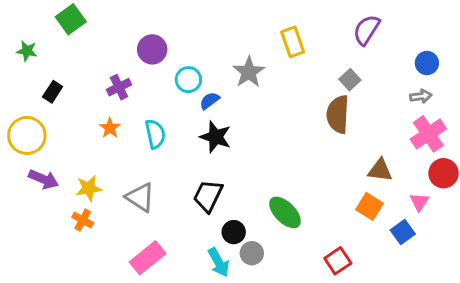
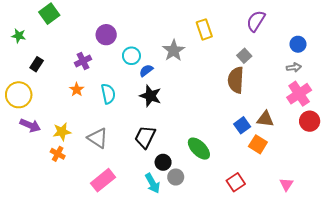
pink triangle: (419, 202) -> (286, 184), moved
blue square: (403, 232) -> (242, 125), moved

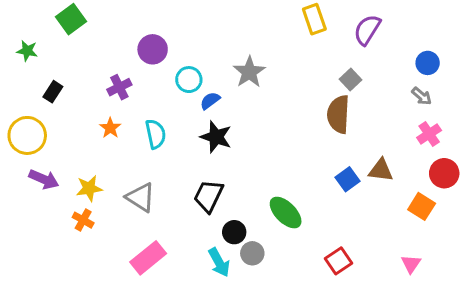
yellow rectangle: (204, 29) -> (314, 19), moved
gray arrow: (294, 67) -> (422, 96), turned 48
pink cross: (299, 94) -> (429, 134), size x0.7
orange square: (258, 144) -> (422, 206), moved

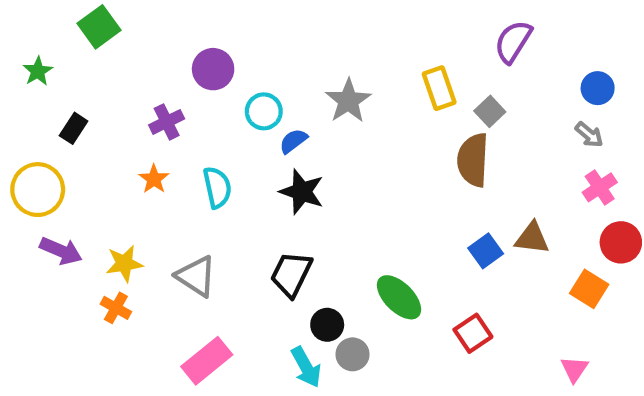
yellow rectangle: (314, 19) -> (439, 88), moved
green star: (27, 51) -> (38, 71), turned 30
red square: (338, 261) -> (473, 333), moved

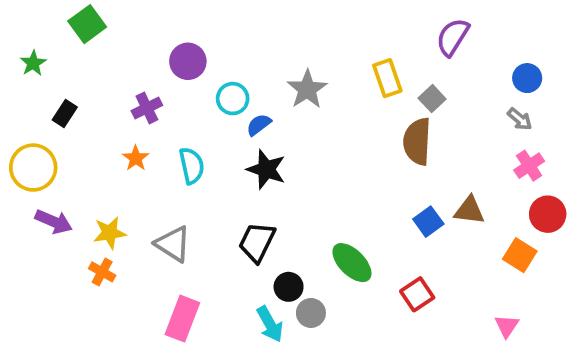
pink rectangle: (207, 361) -> (182, 319), turned -30

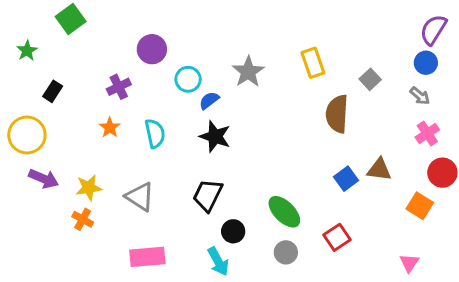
purple semicircle: (453, 37) -> (433, 30), moved
gray square: (432, 99) -> (370, 79), moved
gray circle: (311, 313) -> (286, 252), moved
pink rectangle: (182, 319) -> (147, 257), turned 64

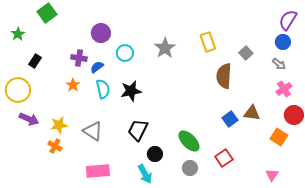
purple cross: (119, 87) -> (79, 58), turned 35
blue semicircle: (209, 100) -> (97, 67), moved
black star: (215, 136) -> (131, 91), moved, turned -30

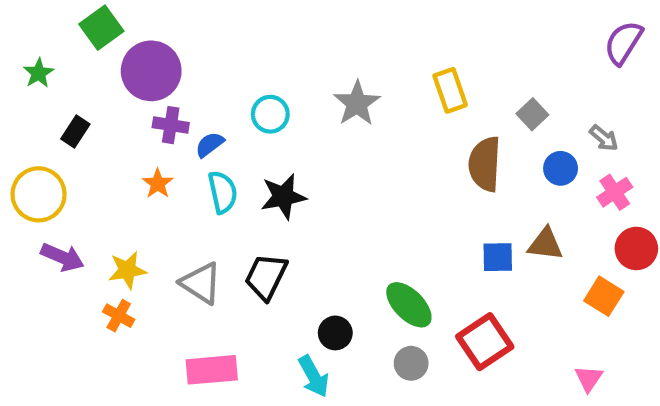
purple circle: (101, 33) -> (151, 71), moved, size x1.4
blue circle: (283, 42) -> (561, 168), moved
blue square: (230, 119) -> (498, 257), turned 35
black trapezoid: (138, 130) -> (266, 277), moved
red square: (224, 158) -> (485, 342), size x1.4

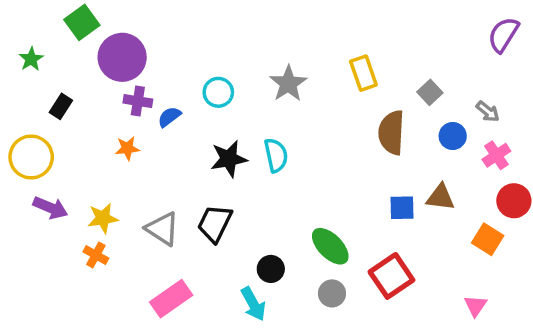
orange star: (158, 184) -> (127, 148), turned 30
cyan semicircle: (223, 192) -> (276, 155), moved
pink rectangle: (212, 370) -> (171, 299), turned -30

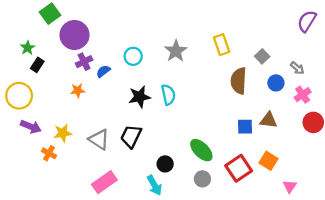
green star: (31, 59) -> (28, 48), moved
purple cross: (138, 101) -> (84, 62), turned -35
orange square: (488, 239) -> (268, 161), moved
orange cross: (96, 255) -> (49, 153), moved

